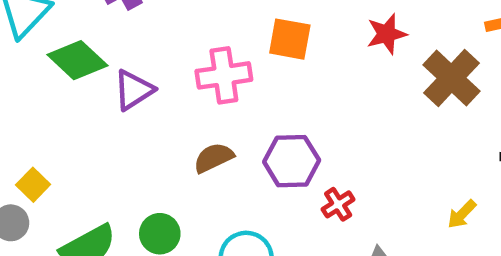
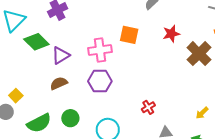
brown semicircle: (214, 158) -> (59, 83), moved
purple hexagon: (292, 161) -> (100, 81), moved

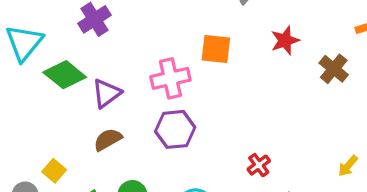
brown cross: (199, 54) -> (334, 69), size x0.7
yellow square: (16, 96) -> (54, 171), moved

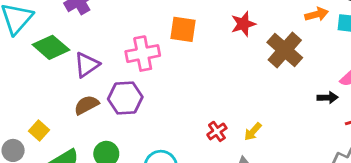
brown cross: (334, 69) -> (285, 50), size x1.4
purple hexagon: (175, 129) -> (125, 98), moved
yellow arrow: (348, 166) -> (253, 132), moved

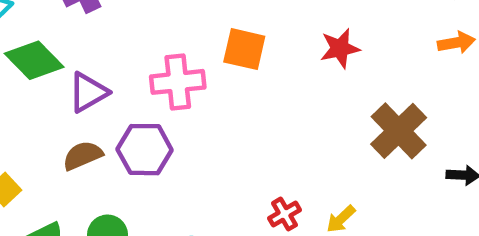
brown cross: (285, 50) -> (399, 131), moved

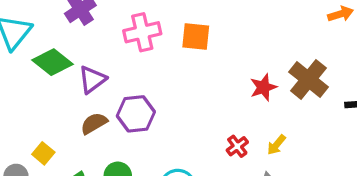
red star: (340, 48) -> (263, 87), moved
pink cross: (178, 82) -> (142, 32), moved

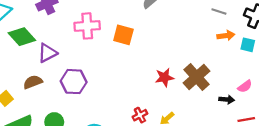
brown semicircle: (94, 123) -> (33, 82), moved

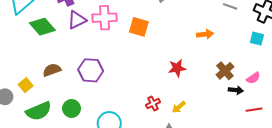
orange arrow: (226, 36) -> (205, 34), moved
purple triangle: (47, 53) -> (77, 20), moved
brown cross: (196, 77) -> (225, 71), moved, size x0.7

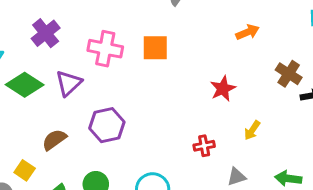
pink cross: (105, 18) -> (105, 49), turned 30
purple triangle: (77, 20) -> (69, 83), moved
red cross: (153, 103) -> (204, 146), turned 32
yellow arrow: (179, 107) -> (252, 130), moved

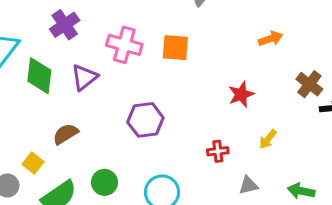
green diamond: (25, 85) -> (39, 76), turned 60
purple hexagon: (107, 125) -> (145, 120), moved

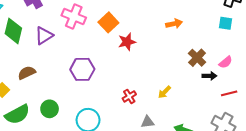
orange square: (175, 48) -> (108, 22), turned 36
red star: (241, 94) -> (127, 42), moved
red cross: (218, 151) -> (129, 96), turned -32

